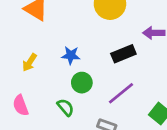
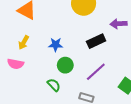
yellow arrow: (30, 62) -> (24, 42), moved
pink semicircle: (21, 105) -> (16, 64), moved, turned -56

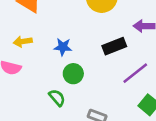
yellow arrow: (24, 42) -> (23, 42), turned 48
purple line: (96, 72) -> (135, 73), moved

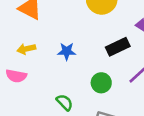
green circle: (73, 74) -> (101, 83), moved

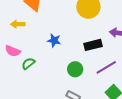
yellow arrow: (26, 49) -> (18, 24), moved
green semicircle: (65, 102) -> (28, 64), moved, turned -96

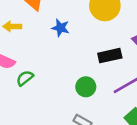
blue star: (54, 40) -> (60, 28), moved

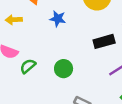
green circle: (86, 87) -> (64, 69), moved

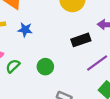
blue star: (58, 19) -> (25, 30), moved

